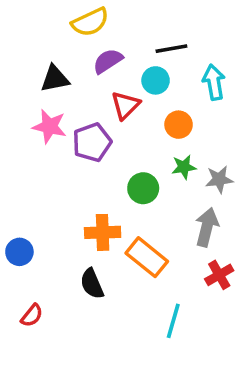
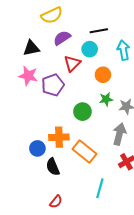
blue circle: (19, 252) -> (37, 148), moved
red semicircle: (32, 315) -> (56, 202), moved

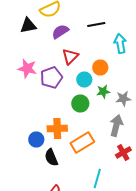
black triangle: (31, 48) -> (28, 26), moved
cyan circle: (90, 49) -> (84, 80), moved
orange rectangle: (85, 151) -> (82, 142), turned -70

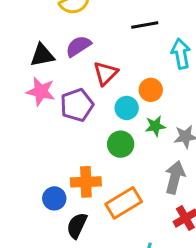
black triangle: (28, 26) -> (42, 55), moved
purple semicircle: (60, 32) -> (78, 46), moved
black semicircle: (51, 158) -> (77, 226), turned 48

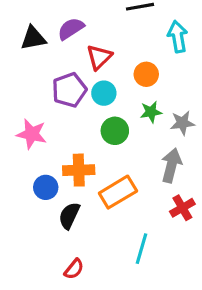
pink star: (41, 91) -> (32, 134), moved
cyan circle: (127, 108) -> (104, 93), moved

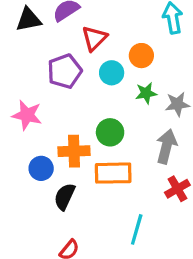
cyan circle: (104, 93) -> (112, 73), moved
green circle: (115, 131) -> (110, 132), moved
orange rectangle: (118, 192) -> (113, 173), turned 30

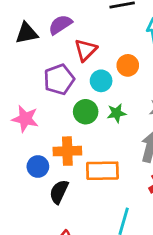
green star: (146, 93) -> (117, 113), moved
green circle: (110, 132) -> (86, 112), moved

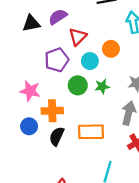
orange cross: (67, 151) -> (52, 111), moved
blue circle: (38, 166) -> (29, 126), moved
black semicircle: (59, 192) -> (57, 136), moved

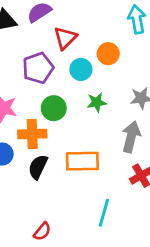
green circle: (78, 85) -> (54, 108), moved

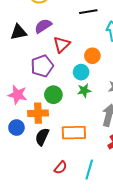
cyan circle: (81, 69) -> (81, 72), moved
red semicircle: (42, 231) -> (61, 168), moved

